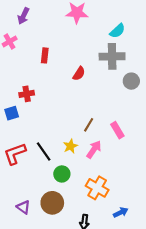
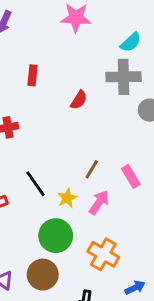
black line: (44, 152) -> (35, 184), moved
green circle: (62, 174) -> (56, 236), size x1.5

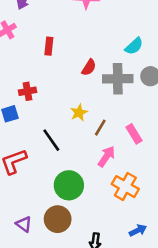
cyan semicircle: (131, 42) -> (134, 46), moved
gray cross: (123, 77) -> (118, 79), moved
yellow star: (67, 198) -> (79, 113), moved
orange cross: (103, 254) -> (125, 187), moved

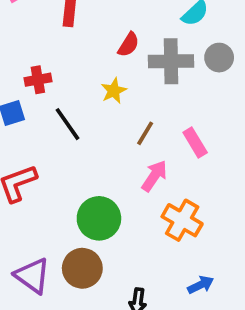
yellow star: (79, 113) -> (114, 91), moved
black line: (51, 140) -> (68, 124), moved
purple triangle: (24, 224) -> (32, 276), size x1.5

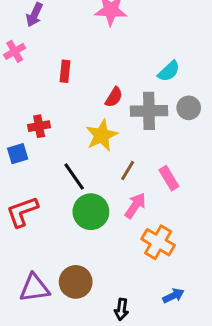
yellow star: (114, 91) -> (102, 135), size x1.5
black line: (68, 124) -> (74, 177), moved
green circle: (99, 218) -> (91, 212), moved
purple triangle: (32, 276) -> (34, 288), turned -44

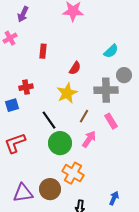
gray cross: (149, 111) -> (106, 90), moved
orange cross: (158, 242) -> (73, 173), moved
blue arrow: (173, 296) -> (114, 198), turned -40

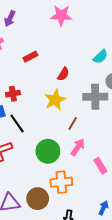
red rectangle: (43, 51) -> (30, 57), turned 56
black line: (49, 120) -> (17, 123), moved
pink rectangle: (111, 121) -> (100, 166), moved
orange cross: (73, 173) -> (61, 182), turned -35

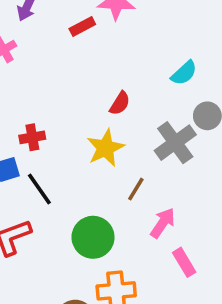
red rectangle: (30, 57) -> (82, 27), moved
gray cross: (95, 97) -> (175, 143), turned -35
pink arrow: (78, 147) -> (163, 223), moved

